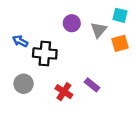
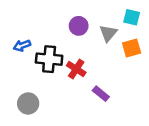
blue arrow: (20, 41) -> (22, 46), turned -48
gray circle: (24, 84) -> (28, 103), moved
red cross: (64, 92) -> (76, 69), moved

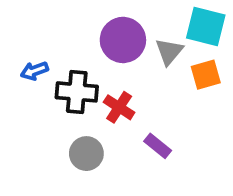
cyan square: (132, 17) -> (206, 27), size x1.5
purple circle: (79, 26) -> (123, 40), size x1.5
gray circle: (28, 103) -> (86, 154), moved

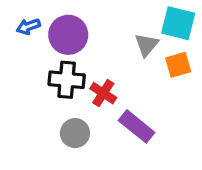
purple circle: (123, 40) -> (68, 35), moved
blue arrow: (34, 71) -> (28, 26), moved
purple rectangle: (158, 146) -> (137, 126), size x1.5

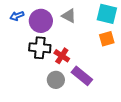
gray triangle: (147, 45) -> (69, 16), moved, turned -42
gray circle: (75, 133) -> (56, 80), moved

